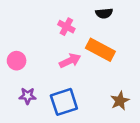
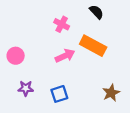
black semicircle: (104, 13) -> (96, 12), turned -128
blue square: (64, 102) -> (59, 94), size x0.7

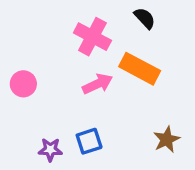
pink cross: (62, 24) -> (92, 37), size x1.5
purple star: (26, 88) -> (50, 150), moved

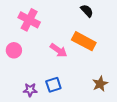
pink cross: (92, 37) -> (29, 20), moved
pink arrow: (98, 84) -> (58, 50), turned 60

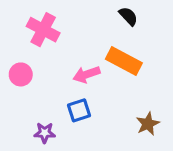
pink arrow: (58, 50) -> (86, 74), turned 126
blue square: (53, 85) -> (79, 110), moved

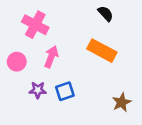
pink arrow: (86, 74) -> (51, 57), moved, turned 130
purple star: (45, 133) -> (38, 90), moved

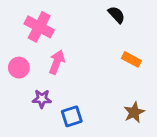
orange rectangle: (102, 51) -> (131, 59), moved, size x0.6
blue square: (65, 91) -> (72, 116), moved

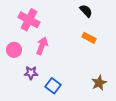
orange rectangle: (131, 59) -> (89, 38), moved
blue square: (72, 116) -> (53, 86), turned -35

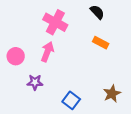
pink cross: (29, 20) -> (55, 22), moved
blue square: (53, 86) -> (71, 100), moved

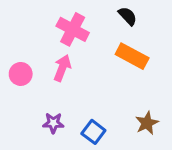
orange rectangle: (101, 43) -> (132, 56), size x1.5
purple star: (35, 82) -> (53, 123), moved

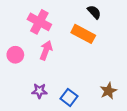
pink cross: (73, 29) -> (39, 22), moved
orange rectangle: (132, 56) -> (83, 34), moved

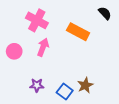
black semicircle: (94, 12) -> (105, 13), moved
brown star: (108, 91) -> (85, 85), moved

